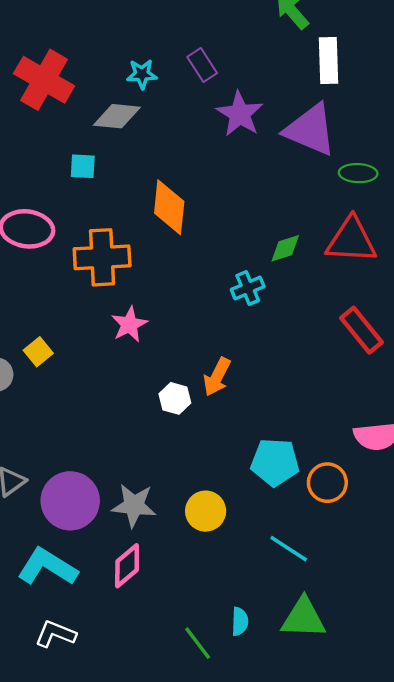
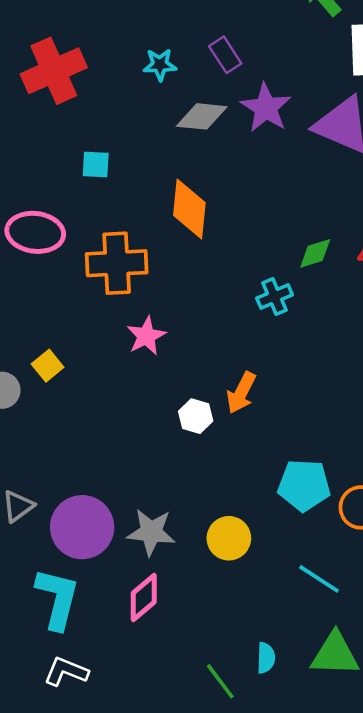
red cross: (44, 80) -> (54, 71), turned 36
gray diamond: (117, 116) -> (202, 116), moved
cyan L-shape: (47, 567) -> (57, 599), turned 72

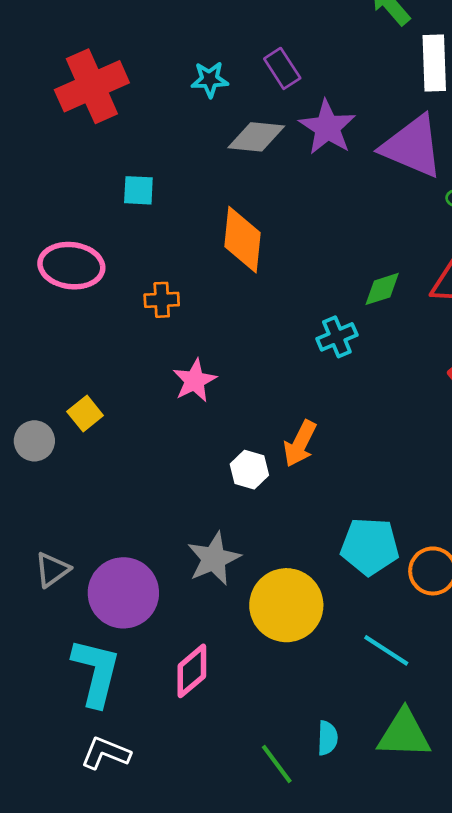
orange cross: (117, 263) -> (162, 300), size x0.5
gray star: (151, 532) -> (214, 559), moved, turned -30
yellow circle: (229, 538) -> (286, 605), size x1.5

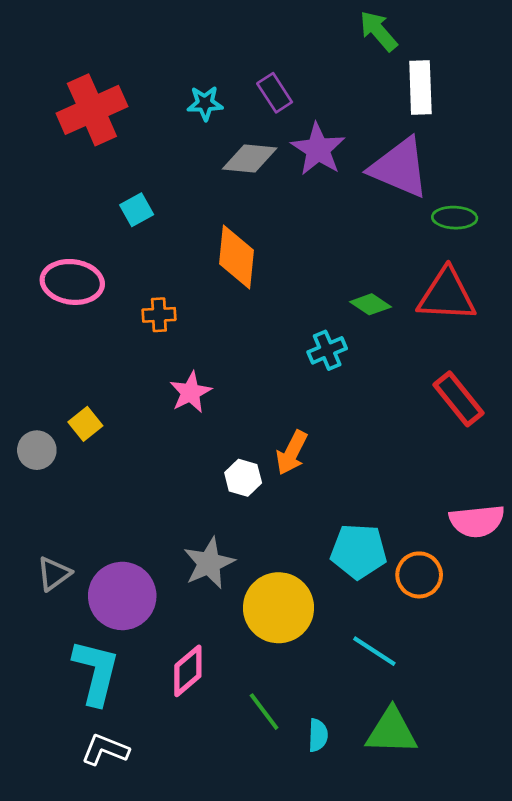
cyan square: (138, 190) -> (137, 210), turned -32
green diamond: (382, 289) -> (370, 304), turned 51
green line: (277, 764) -> (264, 712), moved

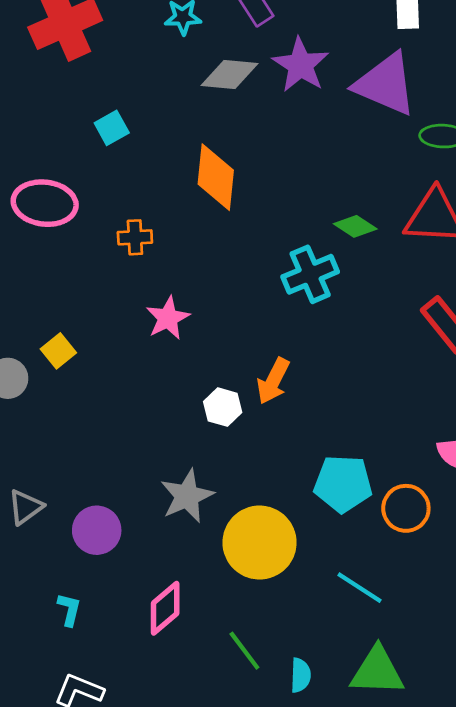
cyan cross: (327, 350) -> (310, 274), size x1.4
purple circle: (122, 596) -> (97, 530), size x0.7
cyan L-shape: (96, 672) -> (69, 610), size x0.5

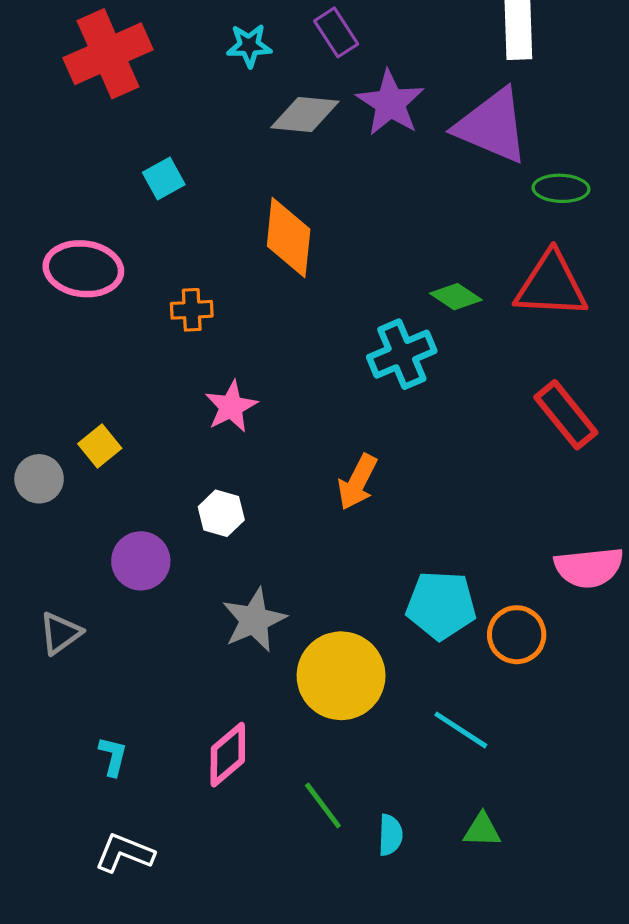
white hexagon: (223, 407) -> (221, 513), moved
purple circle: (97, 530) -> (141, 561), moved
green triangle: (377, 671) -> (482, 830), size x0.6

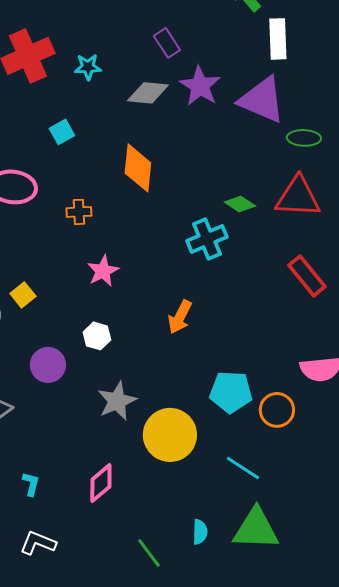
cyan star: (249, 46) -> (88, 67), moved
green line: (323, 805) -> (149, 553), moved
green triangle: (482, 830) -> (256, 529), size x2.0

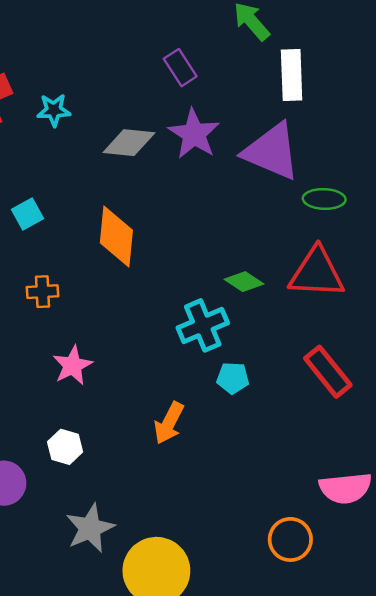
purple rectangle: (167, 43) -> (180, 68), moved
cyan square: (62, 132) -> (27, 214), moved
cyan pentagon: (231, 392) -> (233, 378), moved, size x0.6

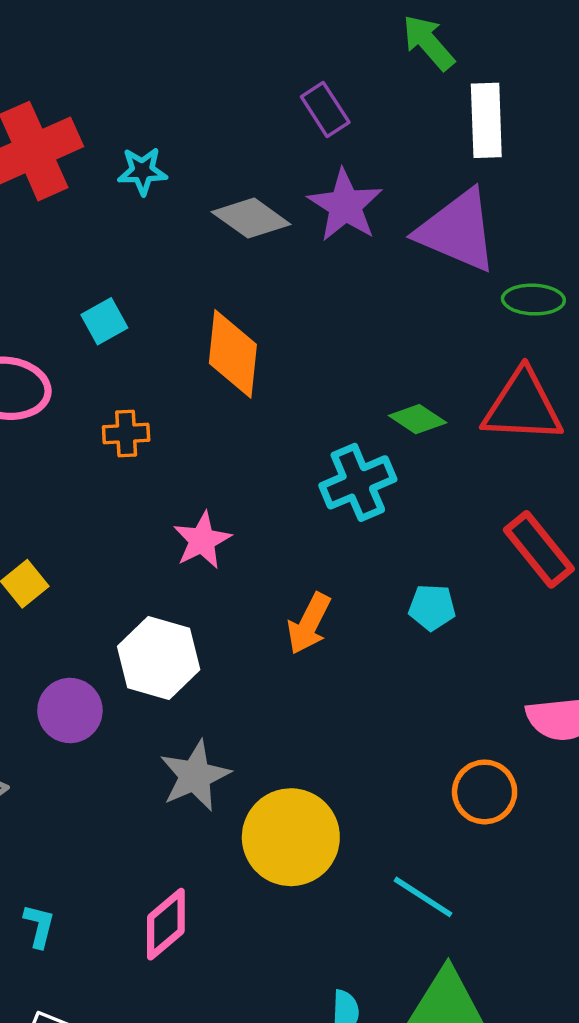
gray diamond: (129, 143) -> (251, 218), turned 30
pink star: (73, 365) -> (202, 540), moved
cyan pentagon: (233, 378) -> (432, 607), moved
white hexagon: (65, 447) -> (159, 658), size x1.6

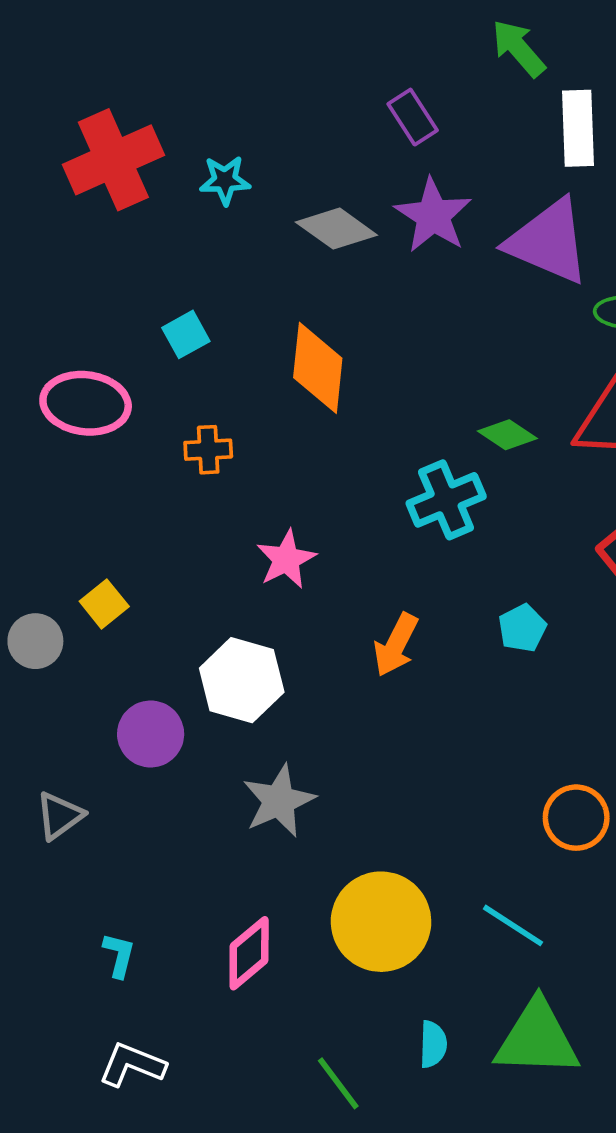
cyan pentagon: (432, 607) -> (522, 628), turned -30
yellow circle: (291, 837) -> (381, 922), moved

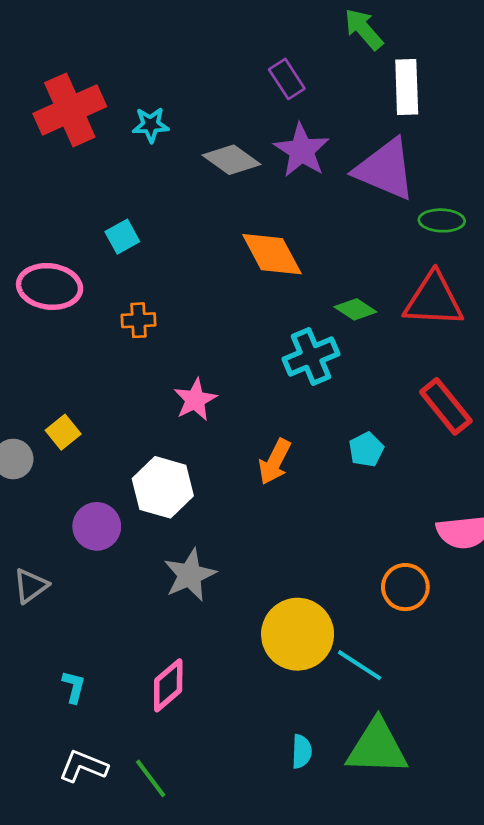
orange diamond: (318, 368) -> (272, 254), moved, turned -34
yellow circle: (381, 922) -> (298, 634), moved
green line: (338, 1083) -> (151, 778), moved

